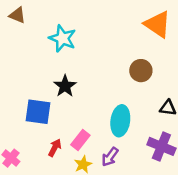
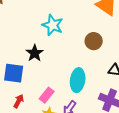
cyan star: (62, 38) -> (53, 25), moved
red arrow: (55, 148) -> (19, 101), moved

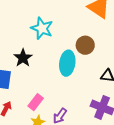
cyan ellipse: (78, 80) -> (67, 63), moved

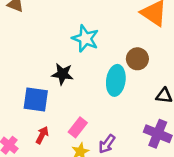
black star: (23, 58) -> (62, 74), turned -30

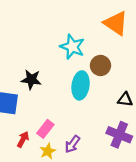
cyan star: (85, 38) -> (72, 47), moved
red arrow: (42, 135) -> (23, 139), moved

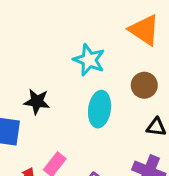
brown circle: (100, 65) -> (144, 85), moved

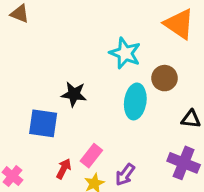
brown circle: (144, 85) -> (165, 78), moved

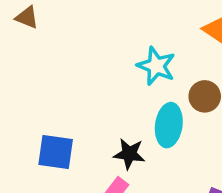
black star: (74, 94) -> (129, 154), moved

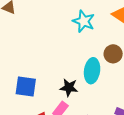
cyan star: (156, 66) -> (84, 21), moved

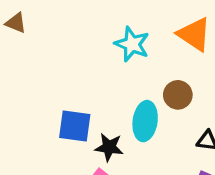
blue square: (26, 86) -> (75, 126), moved

